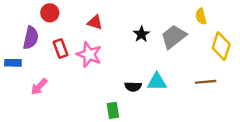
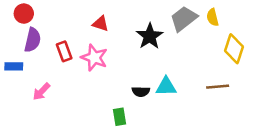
red circle: (50, 13) -> (24, 14), moved
black star: (141, 34) -> (150, 36), size x1.5
gray trapezoid: (174, 37) -> (184, 19), moved

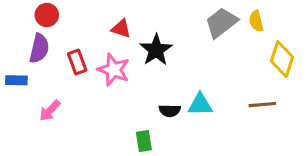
red circle: (24, 14) -> (47, 15), moved
black star: (150, 36) -> (156, 50), moved

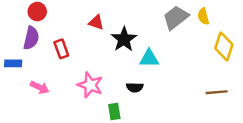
pink star: (114, 70) -> (90, 85), moved
cyan triangle: (200, 105) -> (149, 58), moved
brown line: (262, 105) -> (217, 92), moved
pink arrow: (50, 111) -> (40, 87), turned -108

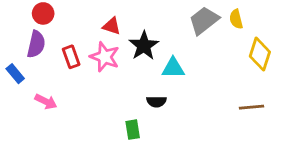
blue rectangle: (13, 63) -> (15, 74), turned 49
pink star: (90, 85) -> (105, 57), moved

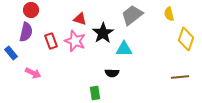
gray trapezoid: (204, 20) -> (132, 15), moved

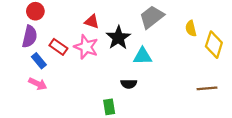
yellow semicircle: (169, 14) -> (191, 28), moved
red rectangle: (51, 41) -> (58, 47), turned -35
blue rectangle: (11, 53) -> (39, 61), moved

